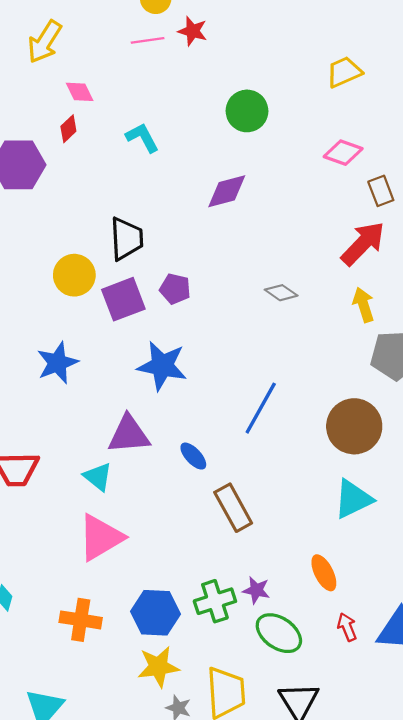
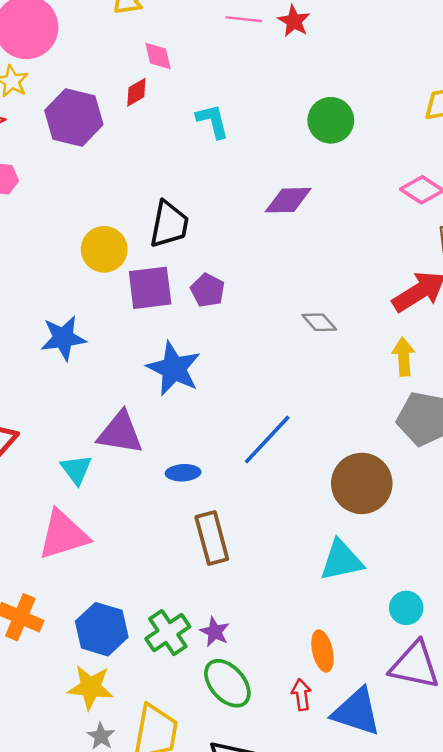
blue ellipse: (193, 456) -> (183, 473), turned -64
orange ellipse: (324, 573) -> (322, 651), moved
green cross: (215, 601) -> (168, 633), turned -30

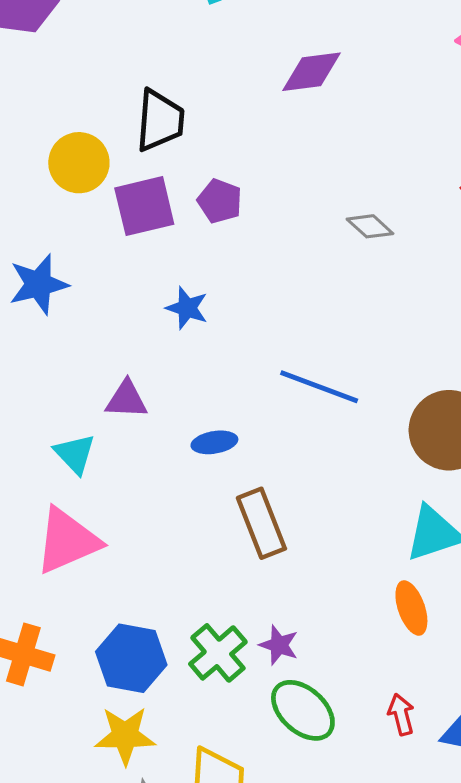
blue star: (174, 369) -> (187, 308), size x0.6
purple triangle: (120, 433) -> (127, 399), size x0.7
blue line: (267, 439) -> (319, 387), turned 74
orange ellipse: (322, 651) -> (411, 608), moved

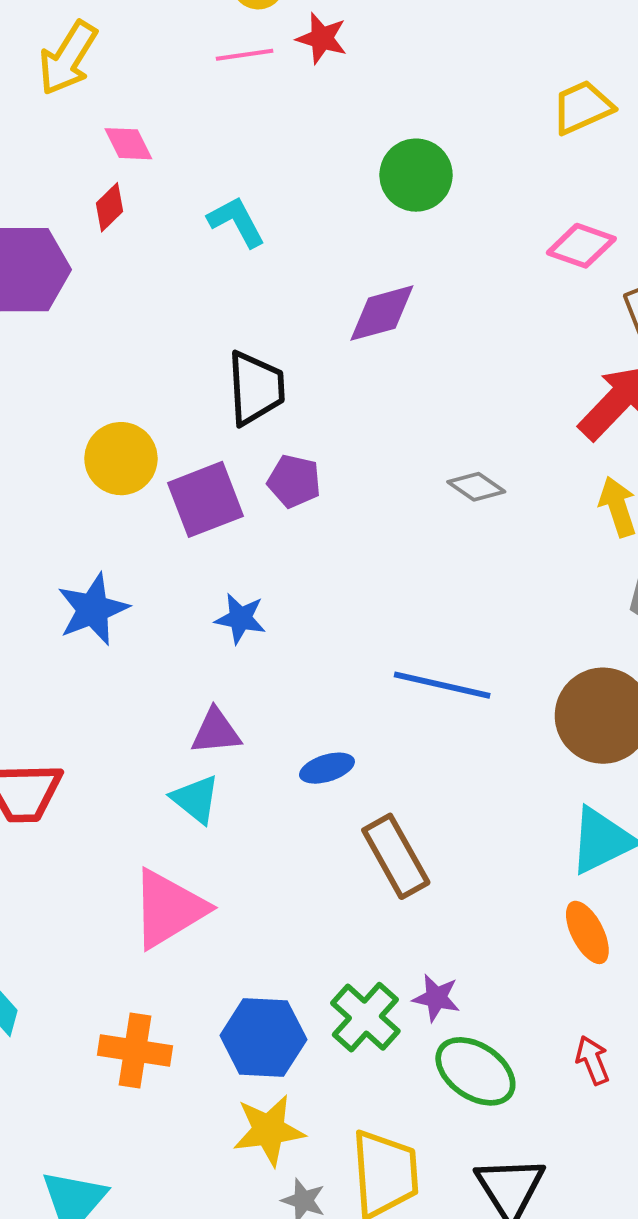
black trapezoid: (160, 120) -> (256, 388), moved
blue star: (187, 308) -> (240, 618), moved
cyan triangle: (75, 454) -> (196, 799), moved

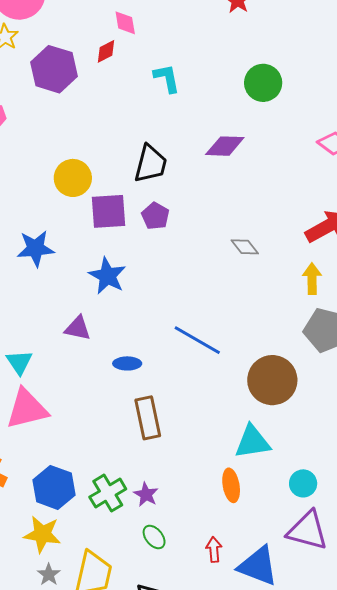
blue star: (240, 618) -> (107, 276), size x1.4
cyan triangle: (196, 799) -> (19, 362), moved
green ellipse: (475, 1071) -> (154, 537), size x0.6

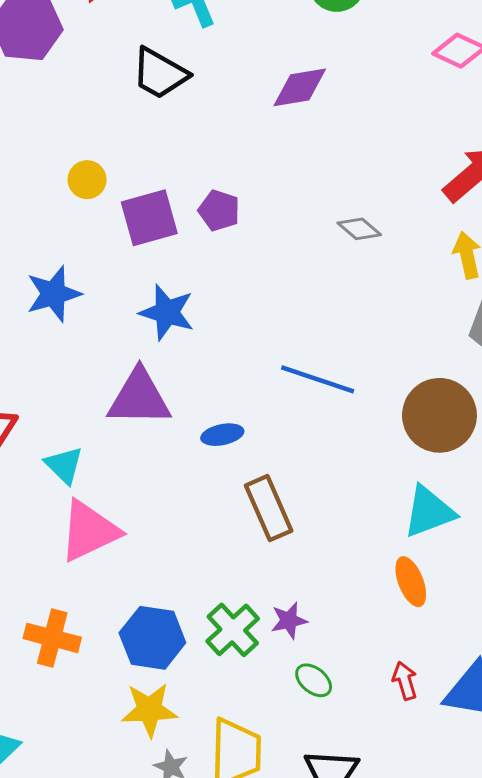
black trapezoid: (151, 164) -> (160, 73), moved, turned 117
yellow circle: (73, 178) -> (87, 180), size x0.7
purple triangle: (78, 328) -> (139, 398), size x1.6
purple star: (146, 494) -> (289, 620), turned -30

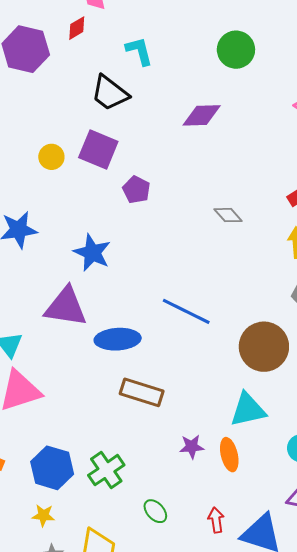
purple square: (149, 218) -> (98, 149), moved, turned 30
blue ellipse: (222, 435) -> (118, 339), size x1.6
brown rectangle: (269, 508) -> (142, 392), turned -57
purple star: (289, 620) -> (192, 447), moved
yellow star: (149, 710) -> (43, 515), size x0.6

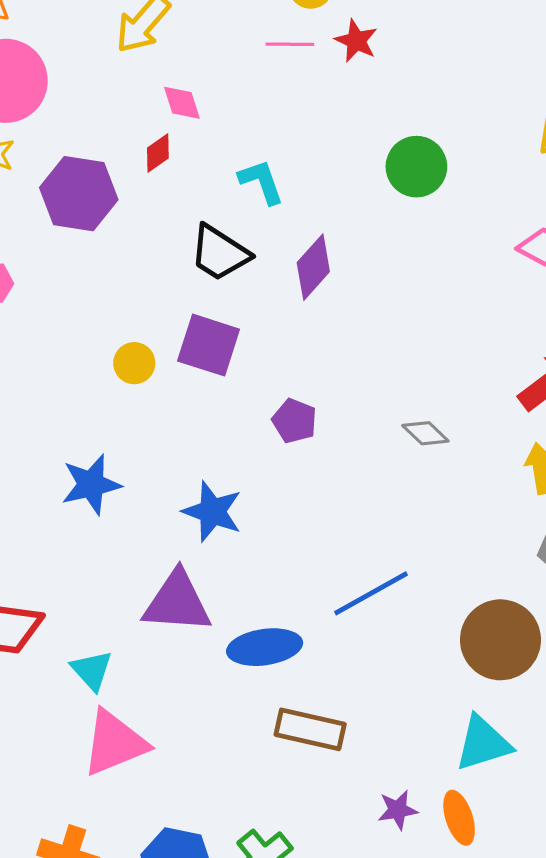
purple diamond: (202, 115) -> (313, 267), moved, turned -42
purple pentagon: (136, 190) -> (294, 421), moved
blue line: (186, 311) -> (371, 593), turned -51

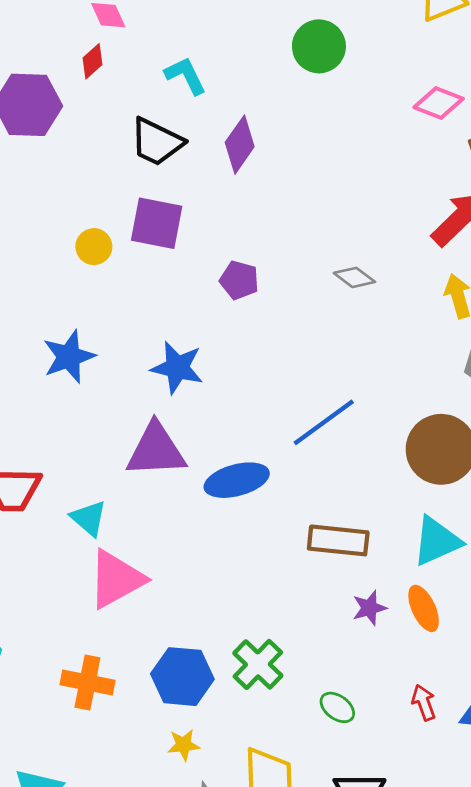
brown rectangle: (310, 729) -> (338, 540), moved

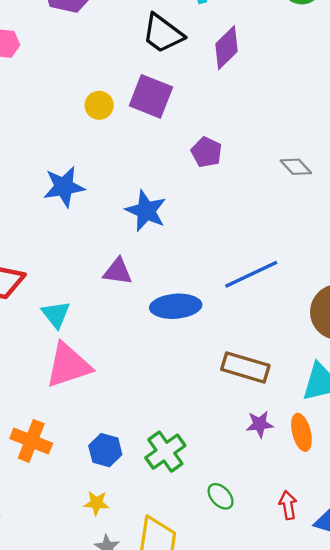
purple triangle: (156, 450) -> (118, 271), size x0.6
blue hexagon: (182, 677) -> (105, 450), size x0.7

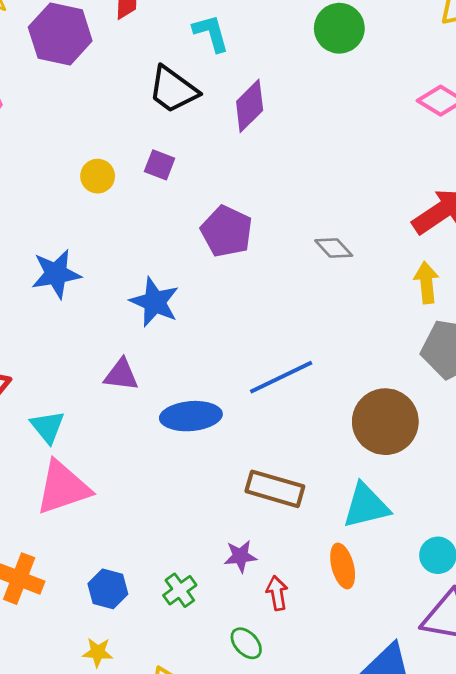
purple square: (151, 96) -> (160, 165), size x0.6
purple pentagon: (207, 152) -> (227, 231), size x1.4
purple star: (260, 424) -> (240, 556), moved
green cross: (165, 452) -> (180, 590), size x0.7
red arrow: (288, 505) -> (277, 593), moved

